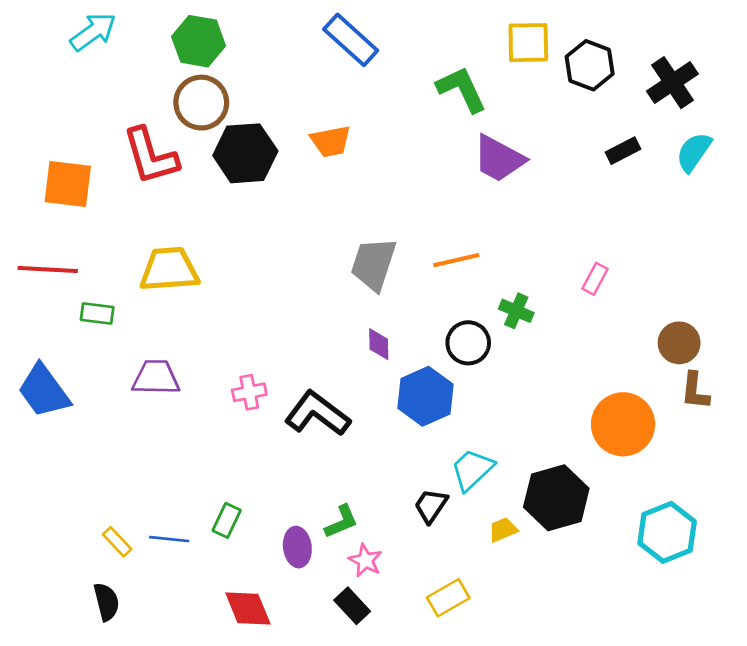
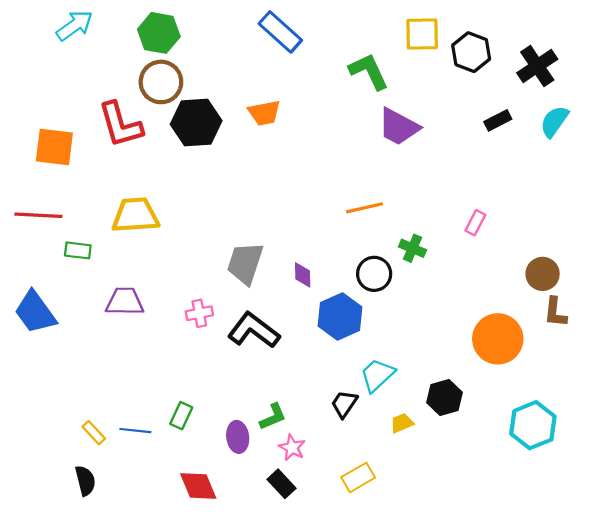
gray trapezoid: (373, 264) -> (245, 263), moved
black hexagon: (556, 498) -> (444, 397), size x0.7

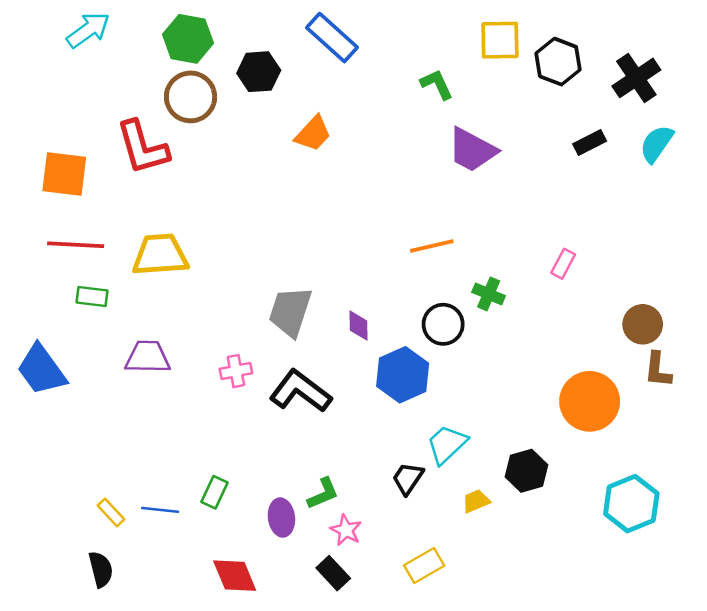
green L-shape: (369, 71) -> (437, 84), size x0.7
orange trapezoid: (264, 113) -> (313, 134), turned -36
black hexagon: (196, 122) -> (259, 72), moved, size x0.7
red line: (38, 215) -> (76, 245), moved

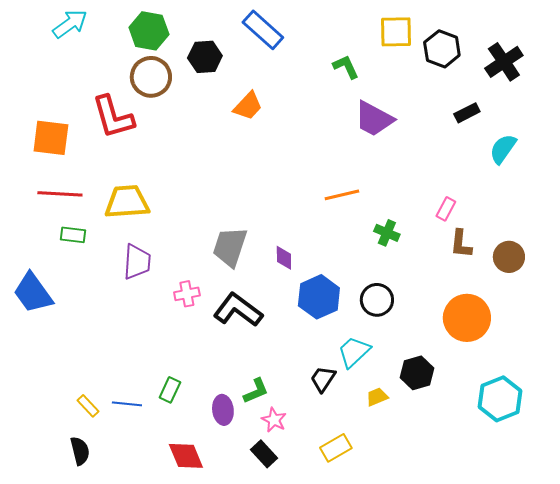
cyan semicircle: (657, 144) -> (503, 149), moved
black circle: (443, 324) -> (377, 300), moved
purple trapezoid: (148, 357) -> (137, 262), moved, turned 93
brown L-shape: (658, 370) -> (461, 244), moved

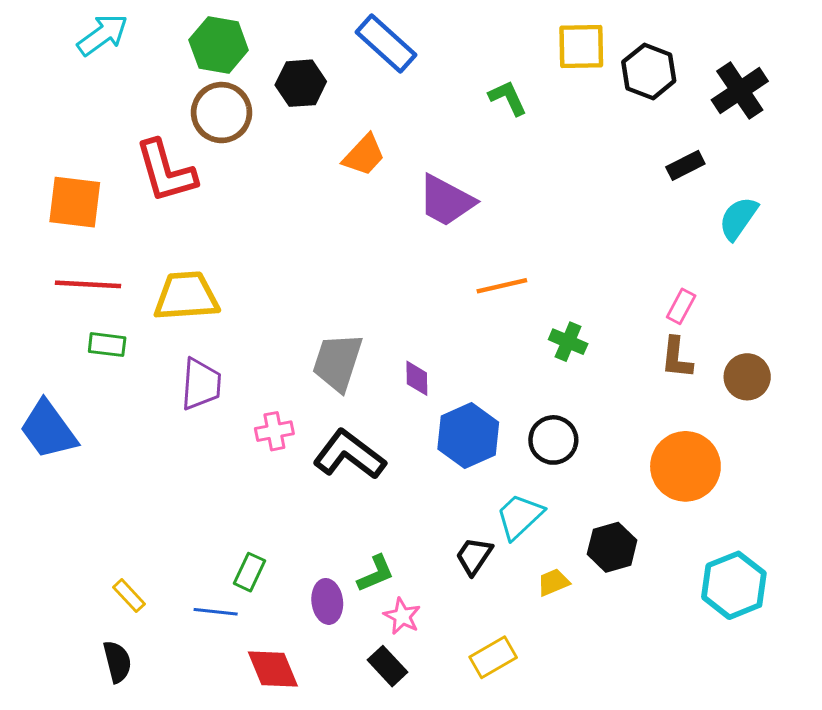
purple trapezoid: (374, 119) -> (446, 201), moved
pink rectangle: (446, 209) -> (681, 306), moved
blue line: (127, 404) -> (216, 612), moved

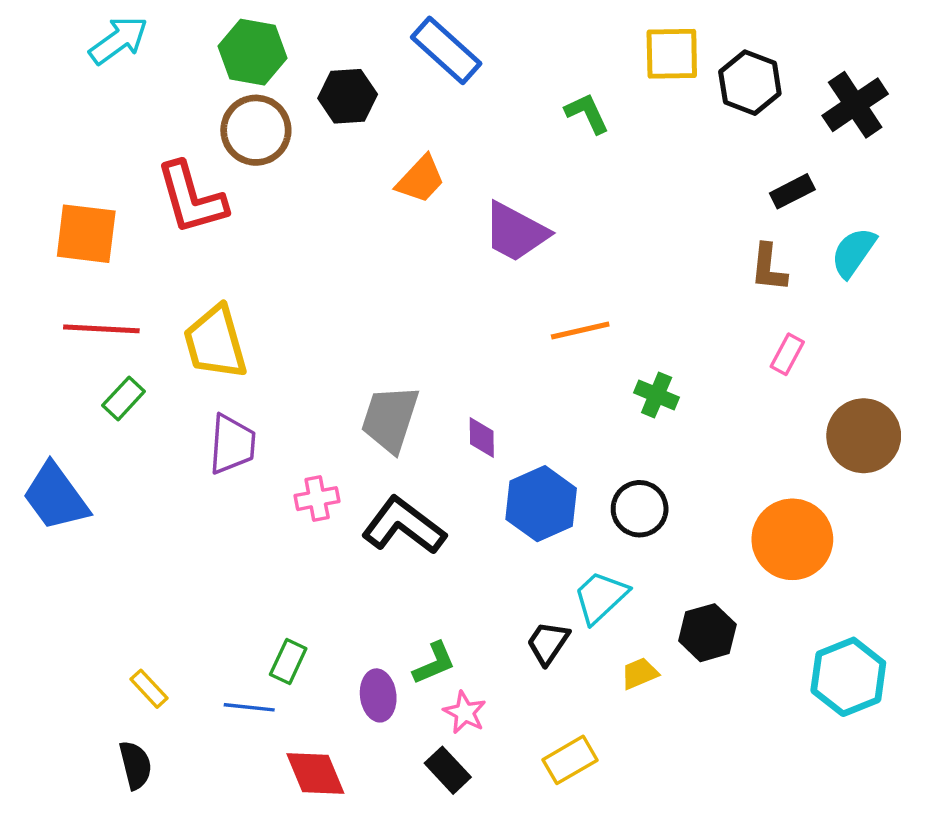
yellow trapezoid: (186, 296) -> (215, 342), turned -102
green rectangle: (107, 345) -> (124, 398), turned -54
brown L-shape: (677, 358) -> (769, 268), moved
brown circle: (747, 377) -> (864, 436), size x1.4

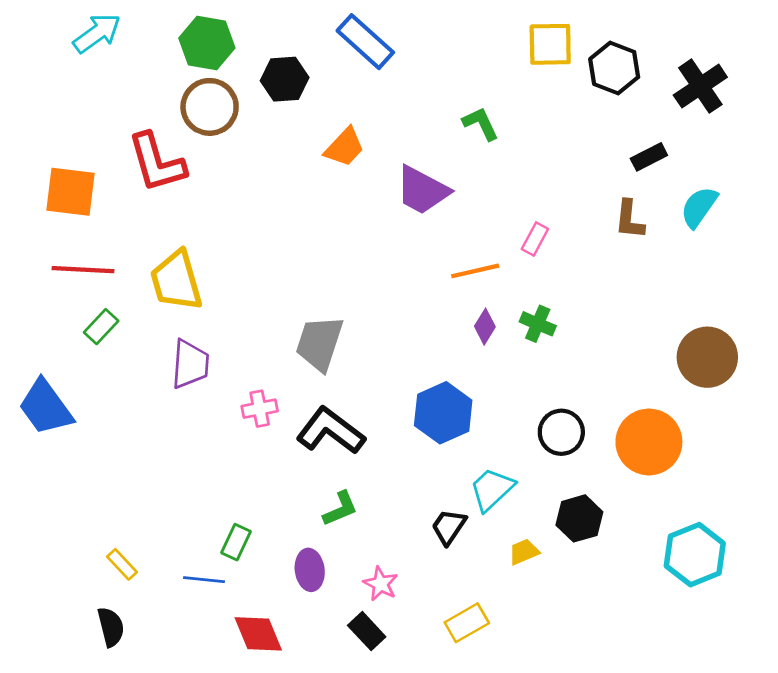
green L-shape: (587, 113) -> (481, 124), moved
pink rectangle: (787, 354) -> (535, 239), moved
purple diamond: (482, 437) -> (485, 327), moved, turned 32
black circle: (640, 509) -> (561, 432), moved
green L-shape: (434, 663) -> (340, 509), moved

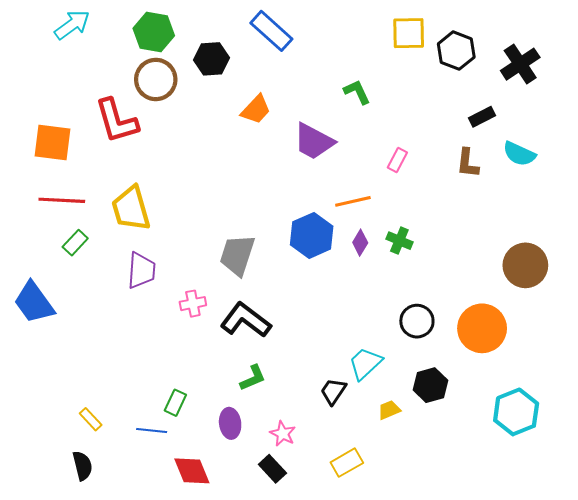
cyan semicircle: (699, 207) -> (519, 154), turned -100
pink rectangle: (535, 239) -> (397, 160), moved
blue hexagon: (443, 413) -> (312, 235), moved

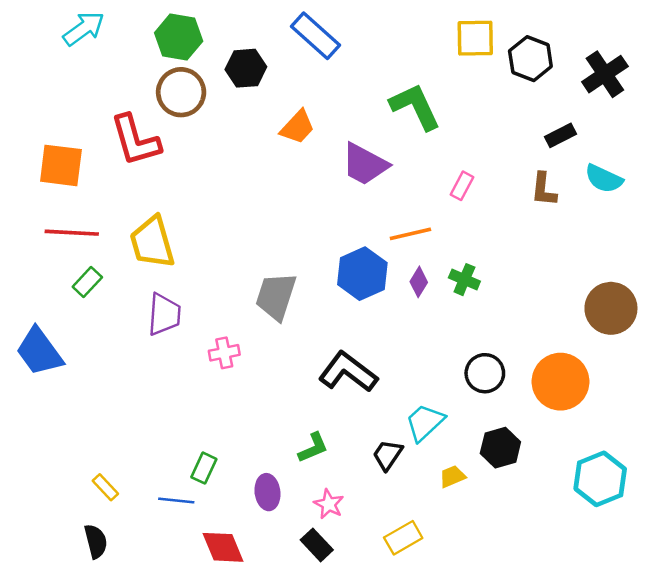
green L-shape: (357, 92) -> (415, 107), size x1.6
black L-shape: (246, 320) -> (348, 372), moved
green L-shape: (253, 378) -> (313, 448), moved

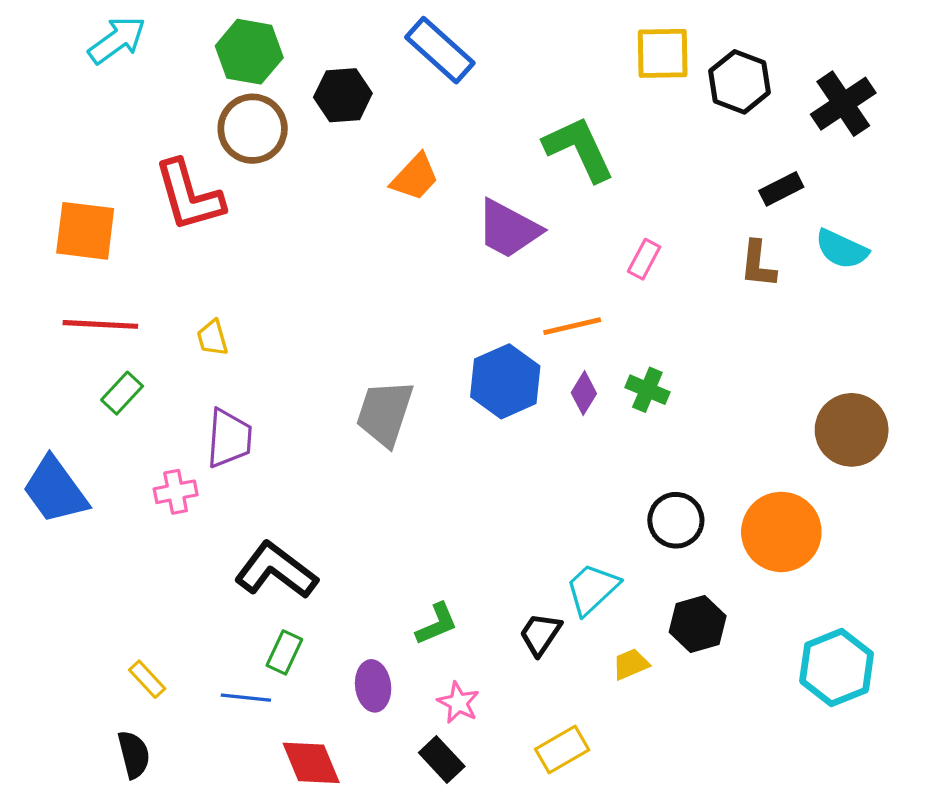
yellow trapezoid: (152, 242) -> (212, 338), size x0.5
pink cross: (224, 353) -> (176, 492), moved
black L-shape: (348, 372) -> (276, 570), moved

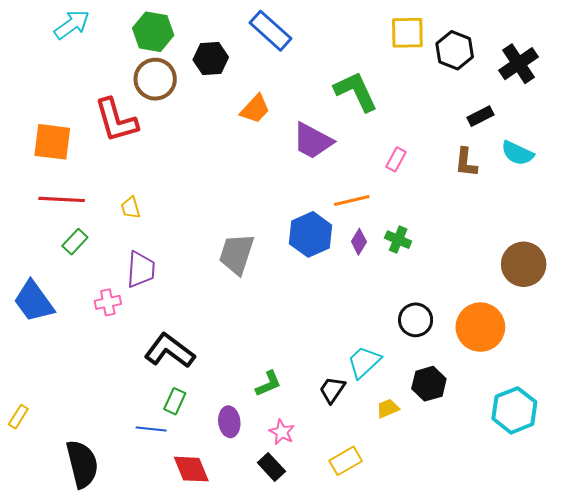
yellow rectangle: (147, 679) -> (18, 417), moved, turned 75
black semicircle: (134, 755) -> (82, 464), size x1.6

